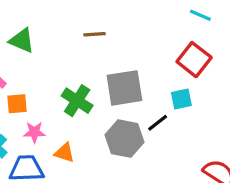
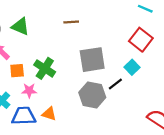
cyan square: (181, 99) -> (132, 67), turned -32
green cross: (77, 101) -> (45, 68), moved
orange triangle: (64, 153) -> (49, 114), moved

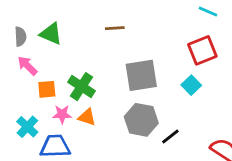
red square: (141, 40) -> (202, 50), turned 30
black line: (115, 84) -> (170, 137), moved
orange triangle: (49, 114) -> (87, 117), moved

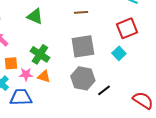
brown line: (115, 28) -> (81, 12), moved
green triangle: (51, 34) -> (35, 16), moved
orange square: (47, 89) -> (11, 63), moved

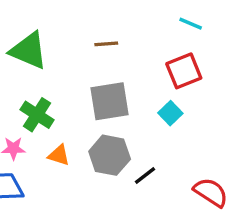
green triangle: (35, 16) -> (29, 51), size x1.4
orange triangle: (44, 76) -> (59, 155), moved

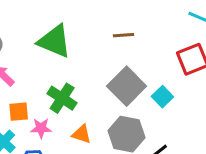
gray square: (110, 101) -> (127, 86), turned -36
cyan square: (170, 113) -> (162, 97), moved

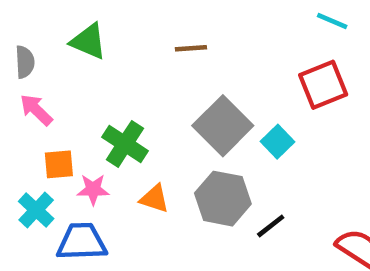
brown line: (124, 35) -> (191, 48), moved
green triangle: (55, 41) -> (89, 41), moved, size x0.7

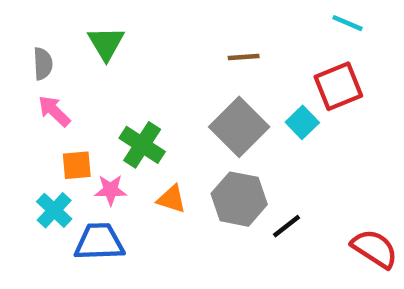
green triangle: (89, 41) -> (106, 43), turned 36
brown line: (191, 48) -> (244, 57), moved
cyan square: (278, 142) -> (302, 122), moved

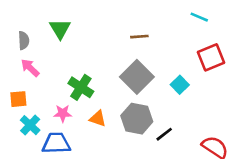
red square: (338, 86) -> (211, 57), moved
cyan square: (302, 122) -> (180, 85), moved
orange square: (77, 165) -> (18, 99), moved

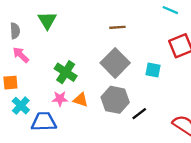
cyan square: (180, 85) -> (153, 70), turned -35
pink star: (63, 113) -> (60, 99), moved

